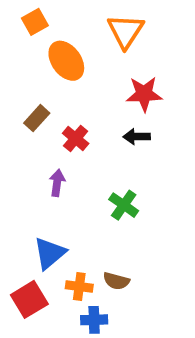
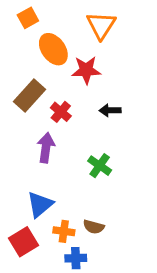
red star: (144, 94) -> (86, 70), moved
brown rectangle: (37, 118) -> (29, 95), size x1.5
purple arrow: (57, 183) -> (46, 148), size x1.4

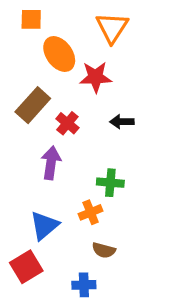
orange square: (28, 18) -> (31, 19), turned 30
green cross: (100, 166) -> (110, 183), turned -30
orange cross: (64, 231) -> (91, 212), moved, turned -30

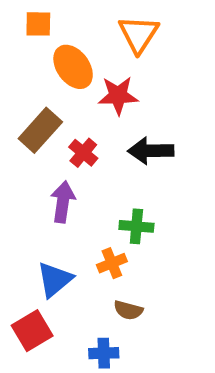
black arrow: (122, 122) -> (151, 151), size x1.5

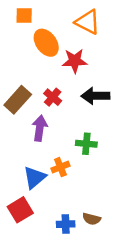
orange triangle: (138, 34) -> (88, 22), turned -36
brown rectangle: (40, 130) -> (18, 100), moved
orange cross: (112, 263) -> (60, 167), moved
brown semicircle: (128, 310) -> (92, 219), moved

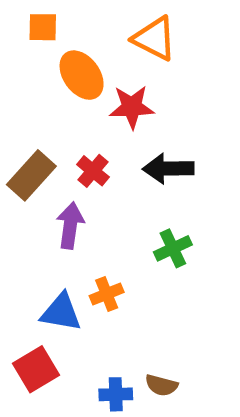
green cross: (86, 144) -> (173, 248), moved, turned -30
blue triangle: (35, 177) -> (61, 312), turned 50

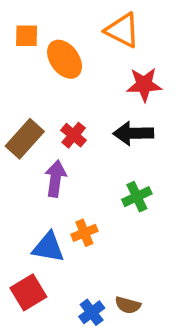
orange square: (43, 27) -> (27, 36), moved
red star: (132, 107) -> (144, 85), moved
blue cross: (116, 394) -> (92, 312), turned -35

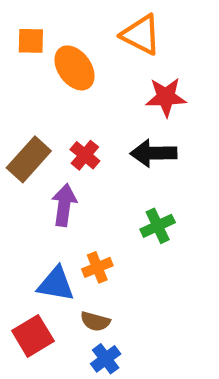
brown semicircle: (128, 305) -> (95, 321), moved

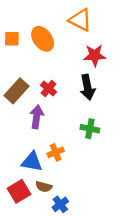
orange square: (31, 41) -> (12, 39), moved
black arrow: (153, 153) -> (88, 87), turned -100
green cross: (158, 226) -> (90, 129), turned 36
brown semicircle: (95, 321) -> (44, 187), moved

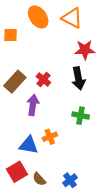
orange ellipse: (43, 39) -> (38, 17), moved
brown semicircle: (44, 187) -> (39, 179), moved, turned 32
blue cross: (60, 204) -> (70, 180), moved

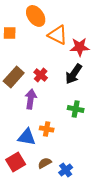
orange triangle: (72, 18) -> (58, 35), moved
black arrow: (78, 78) -> (74, 74), turned 45
orange cross: (50, 137) -> (47, 129), turned 32
brown semicircle: (39, 179) -> (45, 163), moved, turned 104

